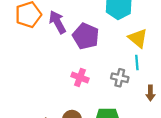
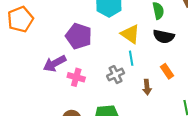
purple arrow: (57, 22) -> (55, 63), moved, turned -85
gray cross: (120, 78) -> (116, 75), turned -35

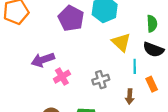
purple pentagon: (79, 36) -> (71, 18), moved
cyan line: (131, 58) -> (135, 66), moved
pink cross: (76, 77) -> (62, 77), turned 35

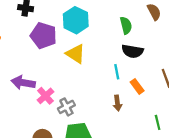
yellow triangle: (121, 42) -> (76, 54), moved
purple arrow: (43, 60) -> (23, 83), turned 40
gray cross: (101, 80) -> (66, 107), moved

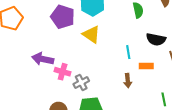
black semicircle: (132, 51) -> (156, 39), moved
orange rectangle: (137, 86) -> (146, 66), turned -56
pink cross: (46, 96) -> (63, 72), turned -35

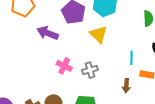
purple arrow: (43, 59) -> (48, 33), moved
gray cross: (81, 82) -> (90, 70), moved

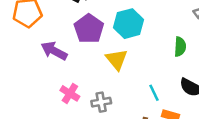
cyan line: (132, 58) -> (154, 93), turned -32

